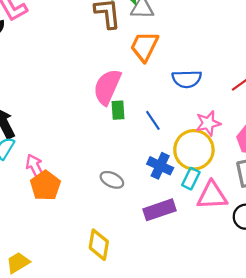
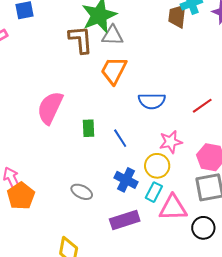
pink semicircle: (107, 87) -> (50, 108), moved
yellow circle: (194, 150) -> (157, 166), size x0.7

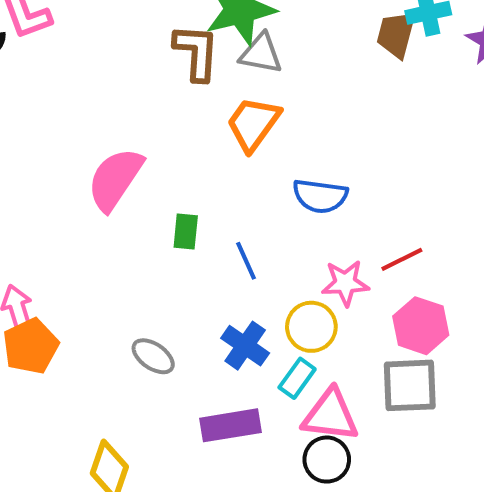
red line: (202, 106) -> (402, 259), moved
black circle: (203, 228) -> (327, 460), moved

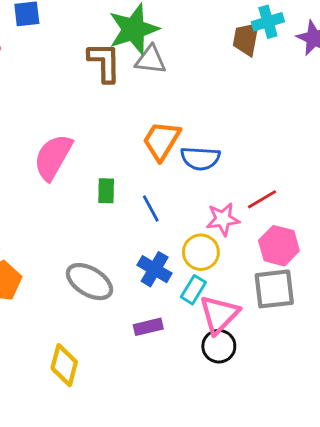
orange trapezoid: (253, 124) -> (161, 141), moved
gray ellipse: (153, 356) -> (89, 282), size x1.5
pink triangle: (330, 415) -> (219, 314), turned -48
purple rectangle: (230, 425) -> (148, 327), size x0.7

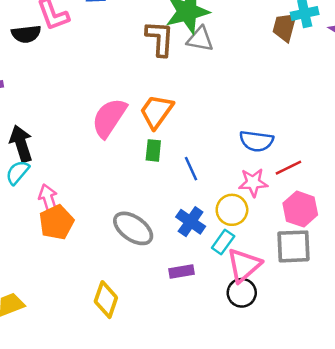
orange trapezoid: (161, 141) -> (156, 111), moved
blue semicircle: (200, 158) -> (256, 141), moved

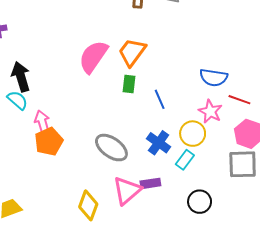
red line: (288, 168) -> (239, 100), turned 45
cyan semicircle: (18, 172) -> (18, 100), turned 90
pink star: (253, 182) -> (210, 111), turned 30
pink triangle: (244, 265) -> (127, 191), moved

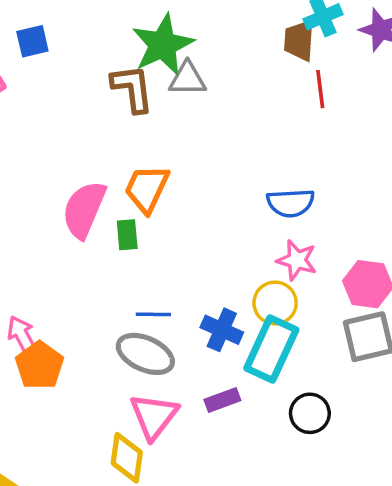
green rectangle: (129, 84) -> (127, 235), moved
blue line: (160, 99) -> (153, 314), moved, turned -54
red line: (239, 100) -> (320, 89), moved, turned 75
cyan rectangle: (185, 160) -> (271, 349), size x1.8
pink triangle: (127, 191) -> (154, 416), moved

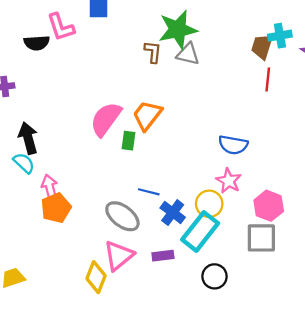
brown L-shape: (132, 88) -> (153, 52), size x0.7
blue line: (153, 314) -> (149, 192), moved

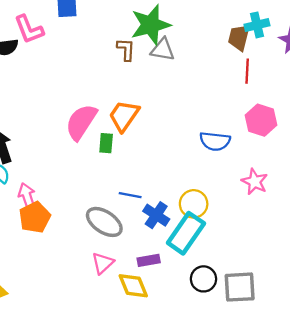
pink star: (229, 181) -> (255, 182), moved
pink hexagon: (269, 206) -> (261, 120), moved
gray square: (261, 238) -> (240, 287), moved
pink triangle: (119, 256) -> (103, 263), size x0.7
yellow diamond: (96, 277) -> (133, 286), moved, turned -40

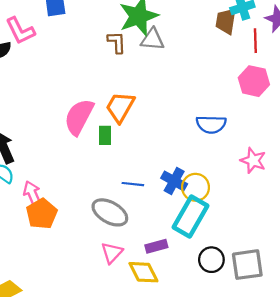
red line: (247, 71) -> (255, 41), moved
pink hexagon: (261, 120) -> (254, 81), moved
blue cross: (156, 215) -> (174, 181), moved

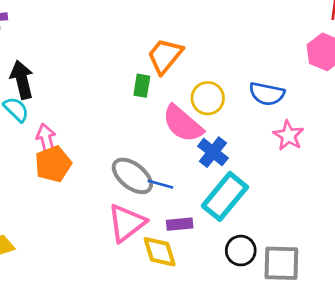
pink semicircle: (79, 117) -> (183, 124), moved, turned -87
pink star: (253, 160) -> (288, 135), moved
blue line: (133, 184) -> (160, 184), moved
yellow circle: (196, 187) -> (208, 98), moved
pink triangle: (112, 253) -> (127, 223), size x1.5

